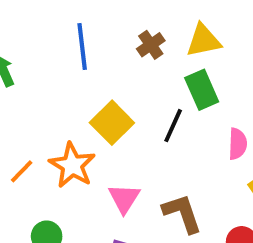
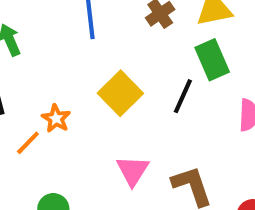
orange star: (72, 165) -> (56, 118), moved, size x0.6

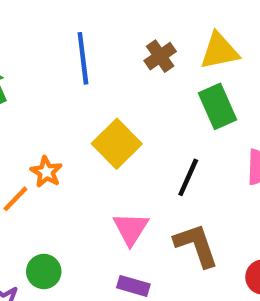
black line: (183, 96) -> (188, 177), moved

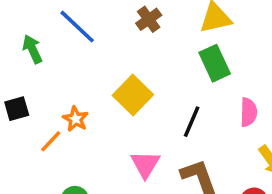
brown cross: (160, 56) -> (149, 19), moved
blue line: (83, 58) -> (77, 27), moved, turned -39

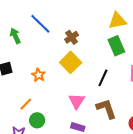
brown cross: (149, 19) -> (72, 37), moved
orange line: (51, 141) -> (26, 104), moved

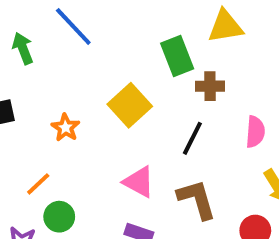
brown cross: (72, 37) -> (210, 86), moved, turned 32
green rectangle: (116, 46) -> (177, 56), moved
pink triangle: (77, 101) -> (139, 182), turned -36

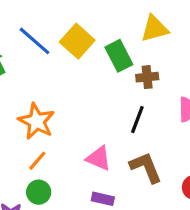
yellow square: (130, 105) -> (77, 41), moved
orange star: (66, 128) -> (36, 121), size x1.6
orange line: (38, 184) -> (37, 161), moved

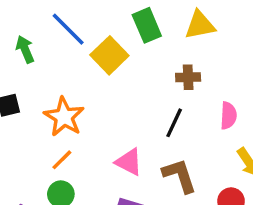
yellow square: (77, 41) -> (109, 55), moved
green rectangle: (119, 56) -> (147, 25), moved

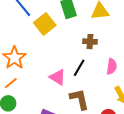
pink triangle: (129, 162) -> (58, 77), moved

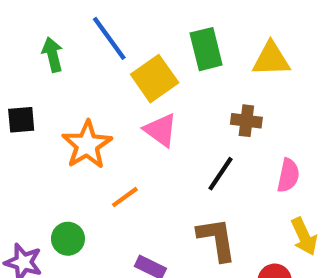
pink triangle: (58, 77) -> (161, 130), moved
orange line: (11, 83) -> (125, 197), moved

